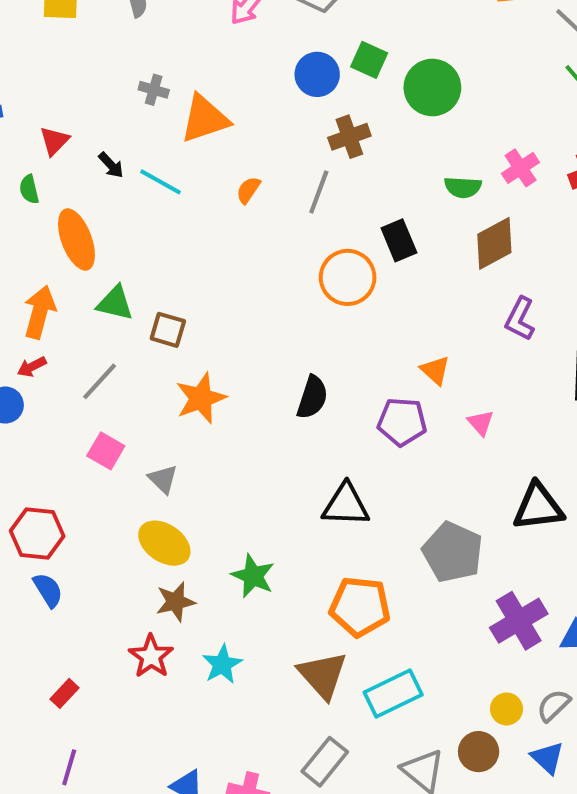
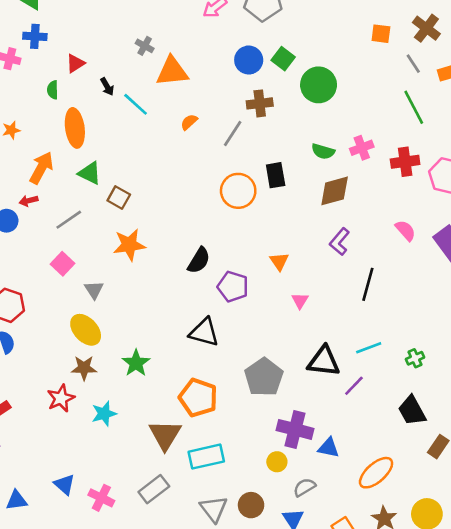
purple pentagon: (402, 422) -> (233, 287), moved
purple cross: (519, 621) -> (295, 429), turned 32
yellow circle: (507, 709) -> (277, 462), moved

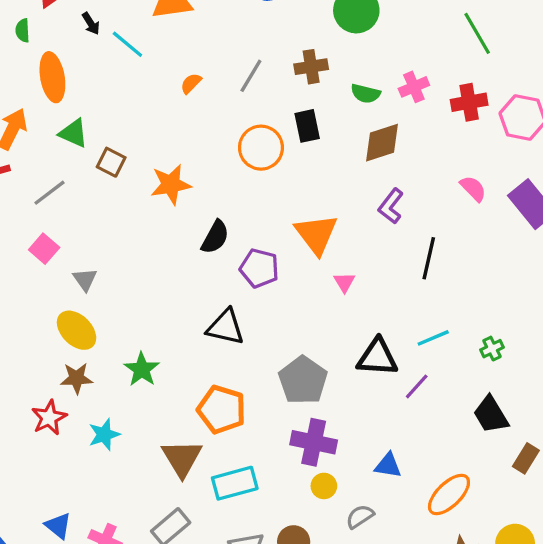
brown cross: (260, 103) -> (311, 67), moved
orange semicircle: (189, 122) -> (191, 83), moved
orange star: (129, 245) -> (171, 184), moved
orange triangle: (279, 261) -> (316, 234), size x1.8
purple cross: (295, 429) -> (314, 442), moved

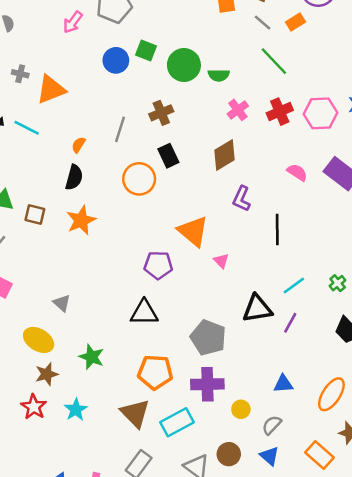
green semicircle: (366, 94) -> (219, 75), moved
black semicircle: (215, 237) -> (74, 177), moved
gray triangle: (85, 279) -> (62, 303), moved
purple cross: (314, 442) -> (207, 384), moved

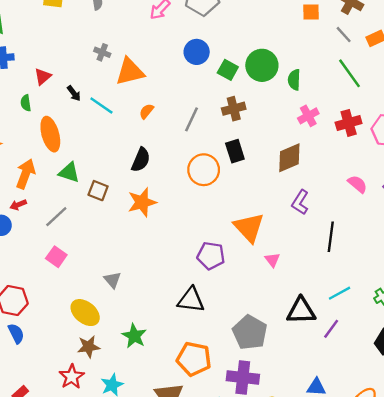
green square: (146, 50) -> (228, 70), moved
green semicircle: (219, 75) -> (294, 80), turned 84
orange semicircle: (78, 145) -> (146, 111), moved

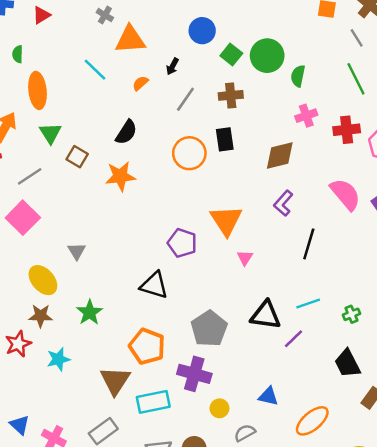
red triangle: (43, 77) -> (41, 15), moved
black arrow: (74, 93) -> (172, 66), moved, turned 56
green triangle: (69, 173) -> (50, 133), turned 30
pink semicircle: (358, 184) -> (345, 194), size x1.6
pink square: (56, 257) -> (23, 218), size x1.5

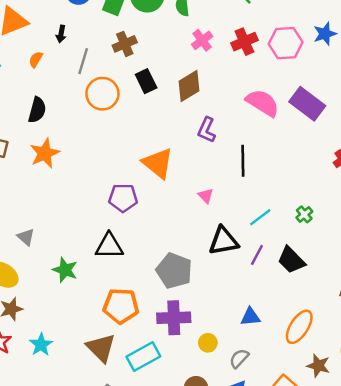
black rectangle: (225, 139) -> (146, 81), moved
orange circle: (189, 153) -> (102, 94), moved
pink triangle: (245, 258) -> (206, 196), moved
green star: (90, 312) -> (65, 270), moved
black trapezoid: (347, 363) -> (291, 260), moved

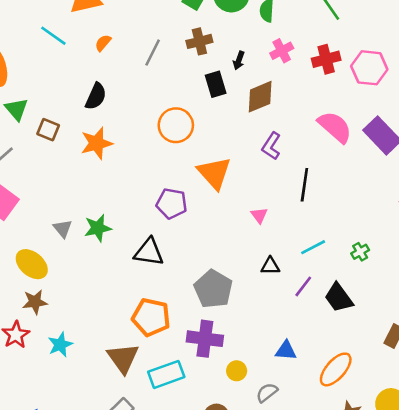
black arrow: (61, 34) -> (239, 60), moved
orange circle: (102, 94) -> (176, 125), moved
black triangle: (224, 241) -> (270, 266), size x0.6
green star: (65, 270) -> (98, 228), moved, turned 30

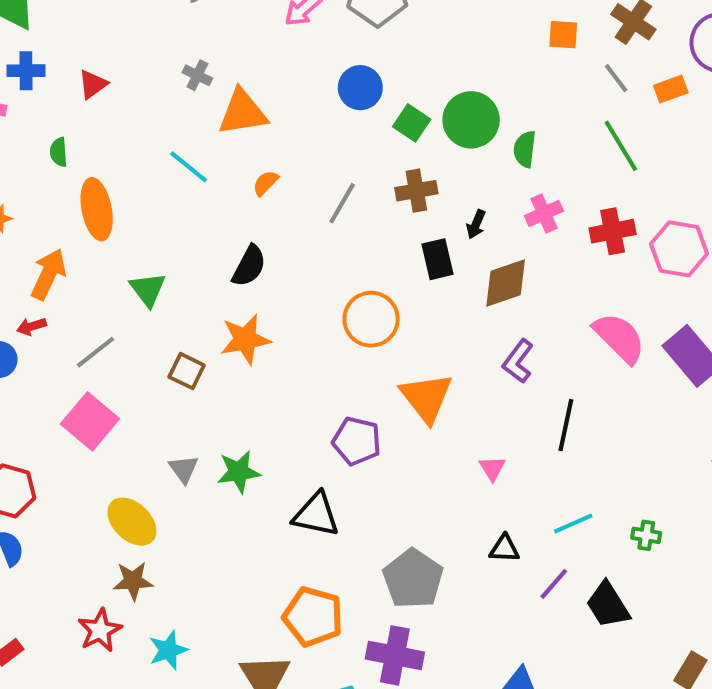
green triangle: (17, 109) -> (148, 289), moved
brown square: (48, 130) -> (187, 371), moved
green cross: (360, 252) -> (646, 535), turned 36

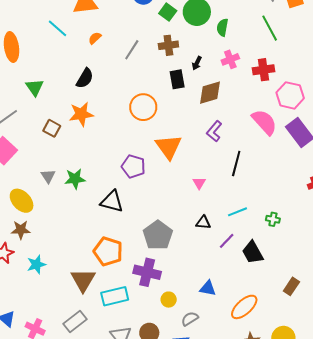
pink hexagon: (679, 249) -> (290, 95), moved

